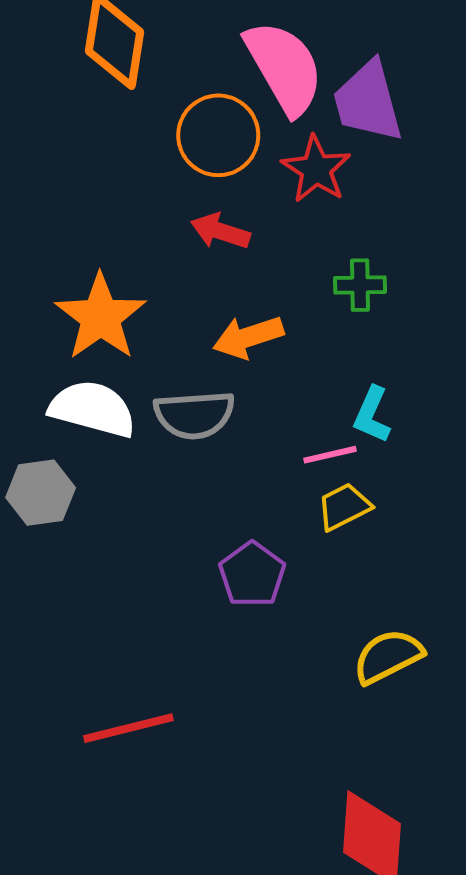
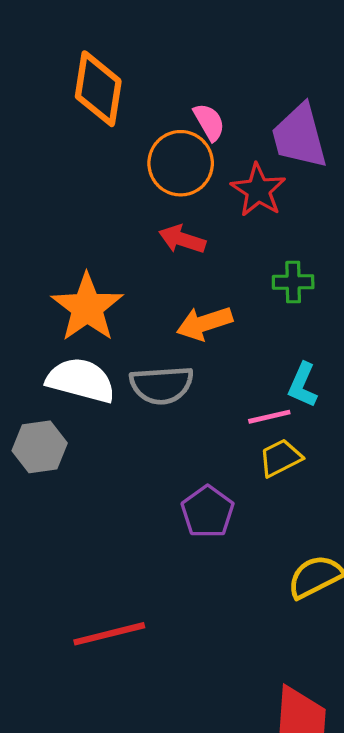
pink semicircle: (284, 67) -> (209, 122), moved, size x0.5

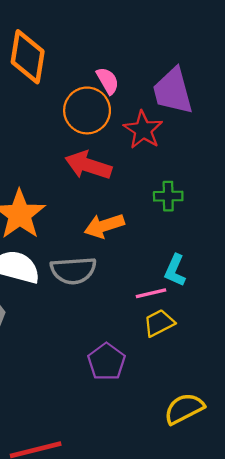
red arrow: (182, 239) -> (88, 165), size x1.4

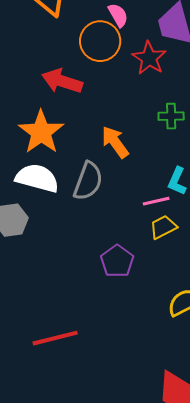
red arrow: (88, 165) -> (62, 81), moved
orange arrow: (104, 226) -> (115, 142), turned 72
gray semicircle: (73, 270) -> (88, 181), turned -66

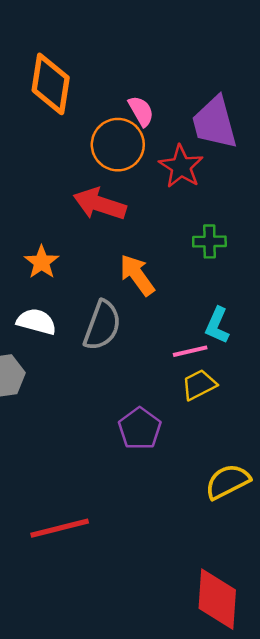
red arrow: (62, 81) -> (100, 204), moved
orange star: (41, 132) -> (42, 262), size x0.6
white semicircle: (37, 178) -> (36, 322), size x0.7

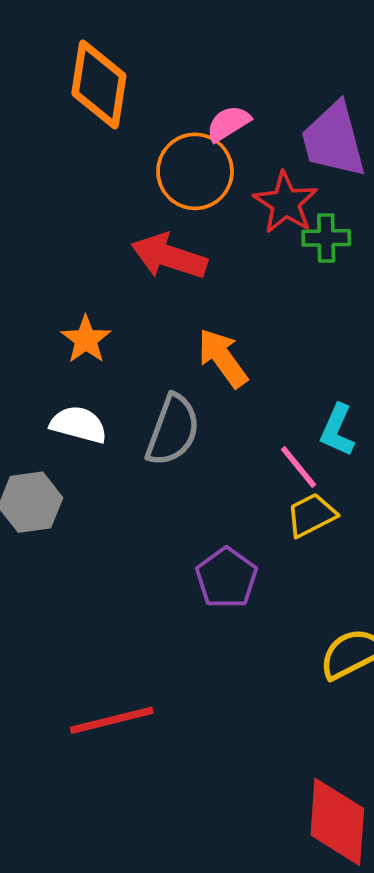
pink semicircle: (141, 111) -> (228, 123), turned -92
green cross: (209, 241) -> (326, 238), moved
pink line: (190, 351) -> (298, 467), turned 64

